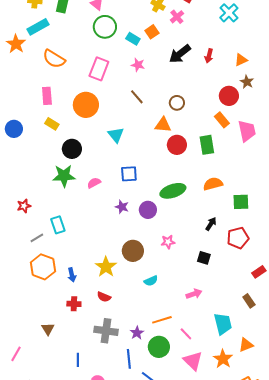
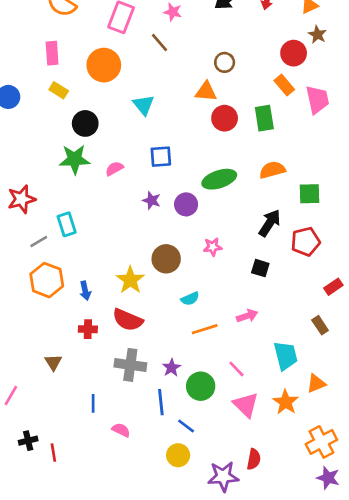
brown line: (137, 97) -> (160, 43), moved
red star: (24, 206) -> (22, 199), size x1.5
black arrow: (211, 224) -> (270, 223), size x1.5
red semicircle: (104, 297) -> (128, 320), size x1.6
orange line: (162, 320) -> (205, 329), moved

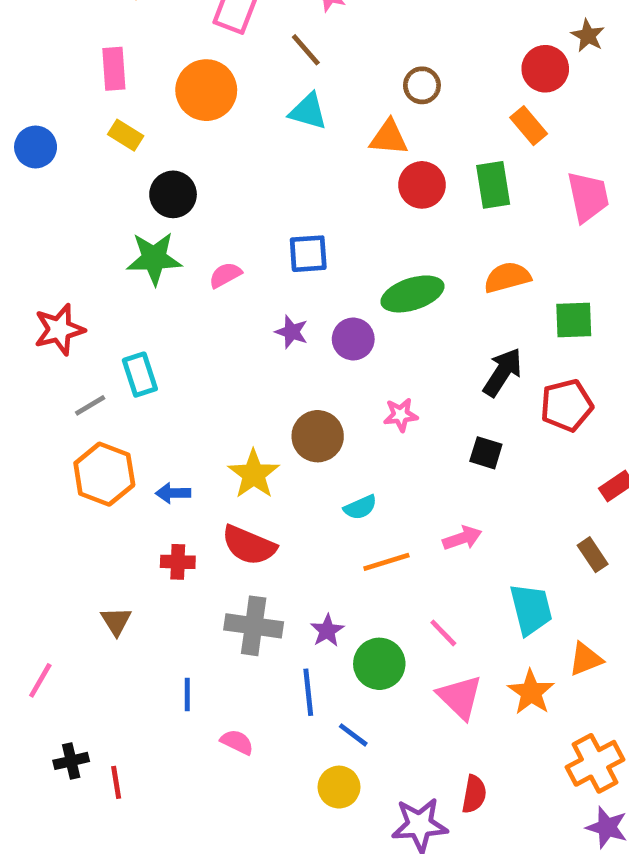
pink trapezoid: (317, 100) -> (588, 197), moved
cyan triangle: (144, 105) -> (308, 111), moved, turned -35
blue arrow: (85, 291) -> (173, 493), turned 102

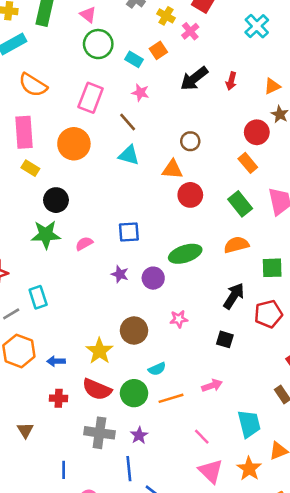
pink rectangle: (114, 69) -> (24, 132), size x1.4
green rectangle: (493, 185) -> (240, 204), moved, turned -30
green circle: (379, 664) -> (134, 393), moved

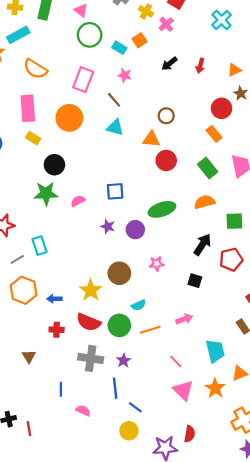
black arrow: (194, 79) -> (169, 64), size x0.7

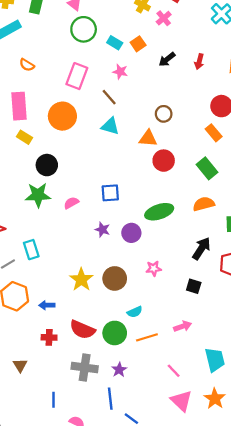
orange square: (140, 40) -> (138, 44), moved
orange semicircle: (35, 69) -> (27, 65), size x0.6
yellow star: (91, 290) -> (81, 280), moved

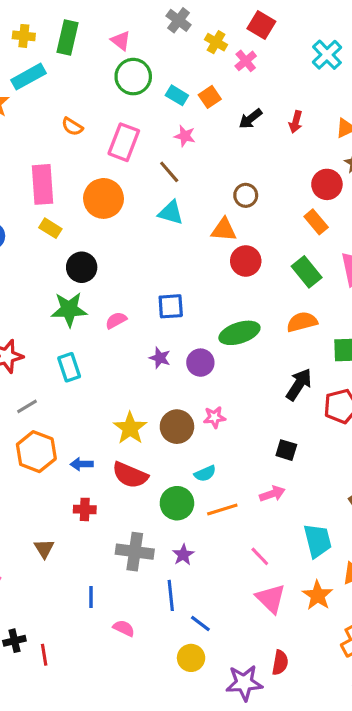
orange semicircle: (27, 65) -> (72, 127), moved
cyan rectangle: (31, 250) -> (69, 367), moved
pink star: (154, 268) -> (214, 417), moved
black square: (194, 286) -> (286, 450), moved
red semicircle: (82, 330) -> (130, 475), moved

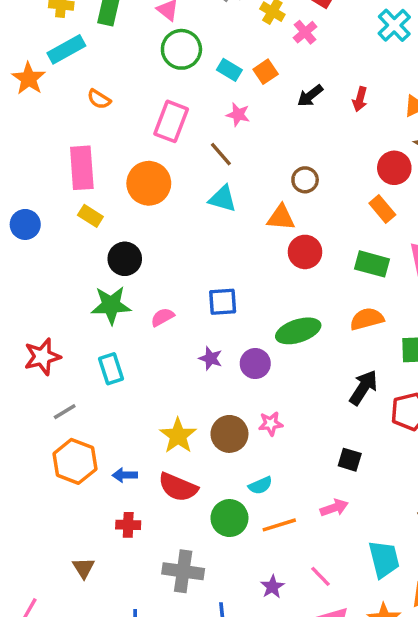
orange semicircle: (72, 127) -> (99, 99), moved
green rectangle: (307, 272) -> (372, 264), turned -36
purple star: (183, 555) -> (272, 587), moved

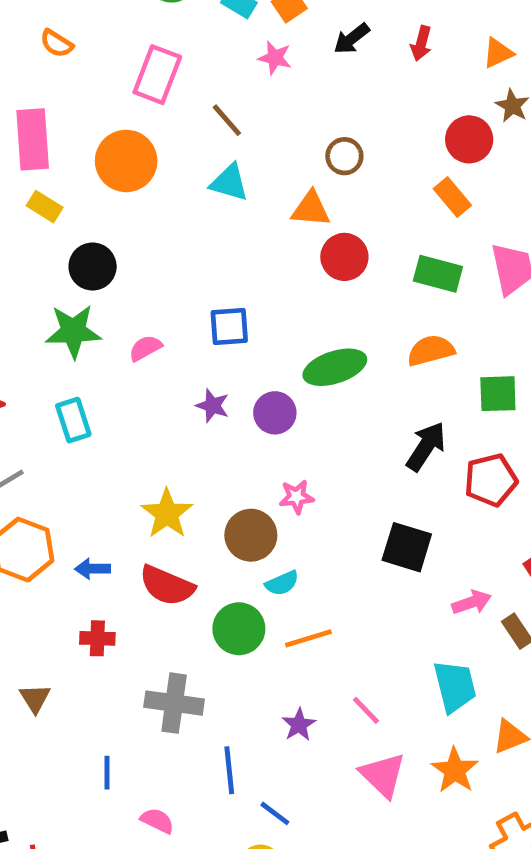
pink star: (238, 115) -> (275, 58), moved
brown circle: (229, 434) -> (251, 535), moved
black square: (350, 460) -> (407, 547), size x1.5
pink arrow: (334, 508) -> (472, 602), moved

